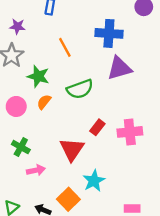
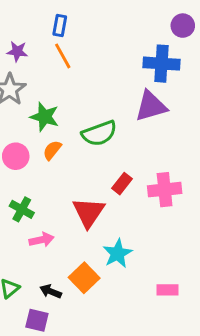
blue cross: (109, 33) -> (162, 64), moved
orange line: (65, 47) -> (63, 56), moved

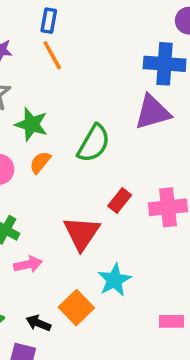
green semicircle: (99, 133) -> (94, 143), turned -40

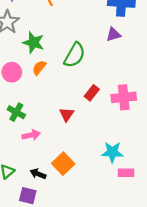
purple triangle: (152, 112) -> (113, 35), size x0.6
red triangle: (82, 233) -> (67, 114), size x0.6
cyan star: (114, 280) -> (112, 152), moved, turned 30

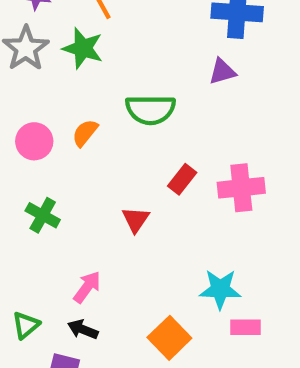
green star: (33, 43) -> (83, 48), moved
green semicircle: (75, 55) -> (150, 110), turned 60
pink arrow: (31, 135) -> (87, 287), moved, turned -42
orange square: (63, 164) -> (169, 338), moved

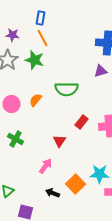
pink arrow: (87, 287) -> (46, 166), moved
black arrow: (83, 329) -> (52, 193), moved
orange square: (169, 338) -> (76, 184), moved

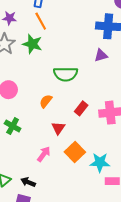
orange semicircle: (36, 100) -> (46, 101), moved
orange square: (76, 184) -> (75, 152), moved
black arrow: (52, 193) -> (28, 182), moved

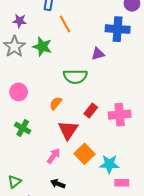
orange line: (41, 21) -> (65, 24), moved
purple triangle: (101, 55) -> (98, 54), moved
red triangle: (58, 128) -> (68, 130), size x1.5
black arrow: (28, 182) -> (58, 184), moved

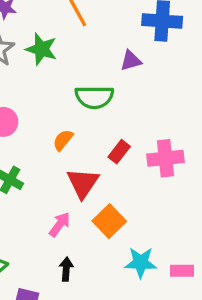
cyan star: (109, 164) -> (141, 263), moved
pink rectangle: (122, 183) -> (182, 271), moved
black arrow: (58, 184) -> (66, 269), turned 72

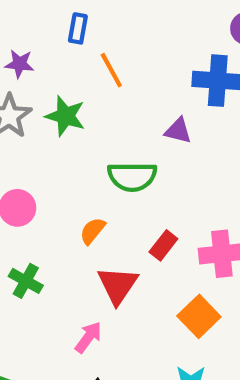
purple triangle: (131, 61) -> (178, 131), turned 30
orange square: (109, 221) -> (199, 316), moved

